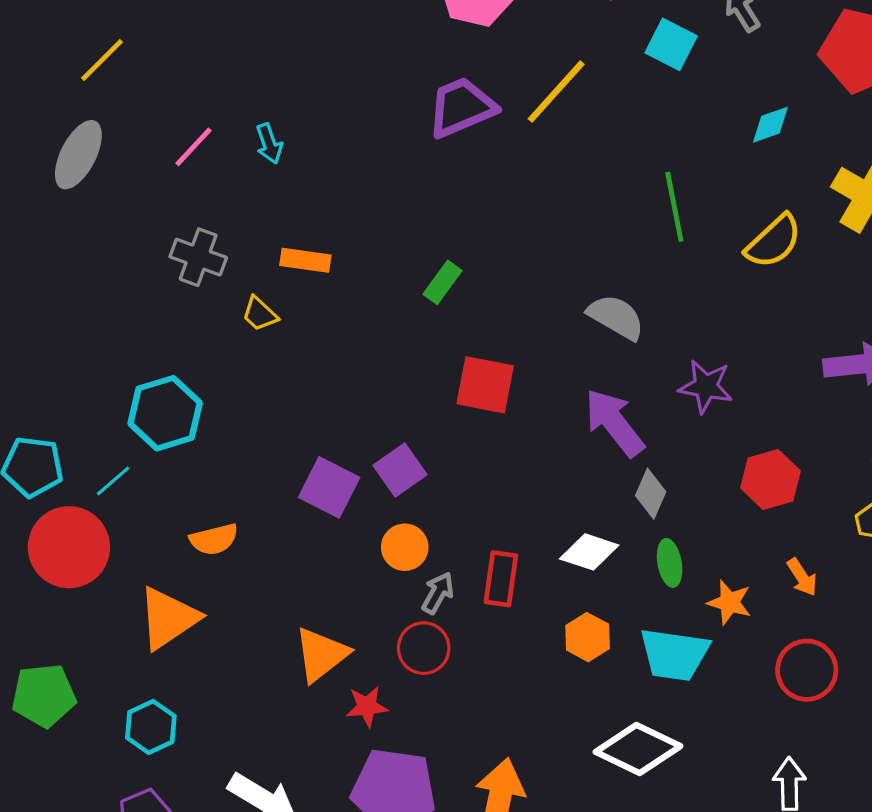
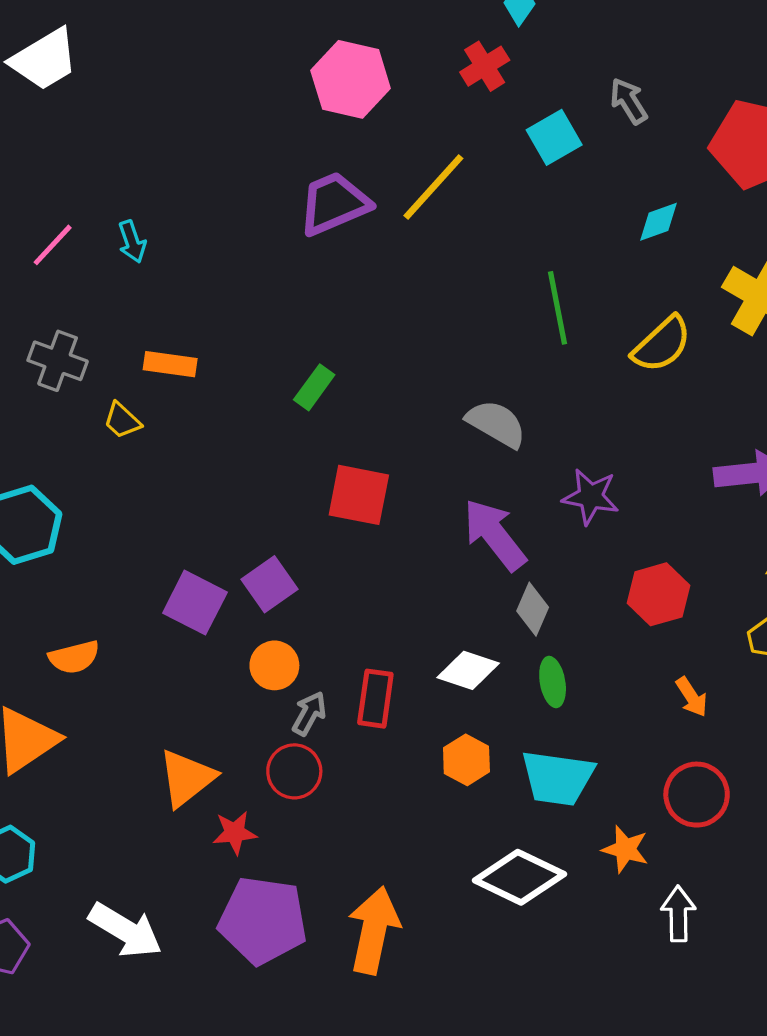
cyan square: (671, 44) -> (554, 137), turned 33
orange star: (729, 602) -> (625, 849), moved

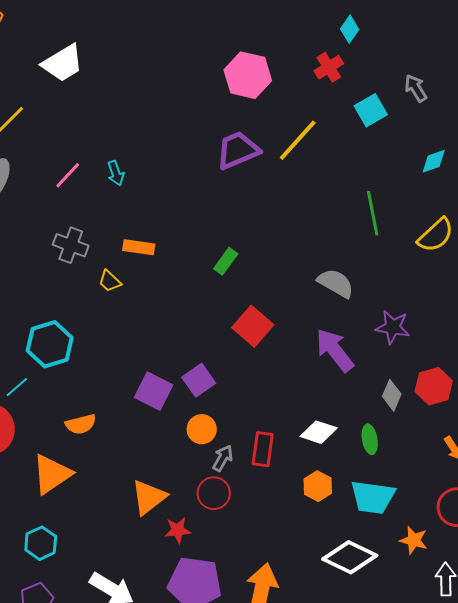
red square: (359, 495) -> (253, 326), turned 30
gray diamond: (533, 609) -> (392, 395), moved

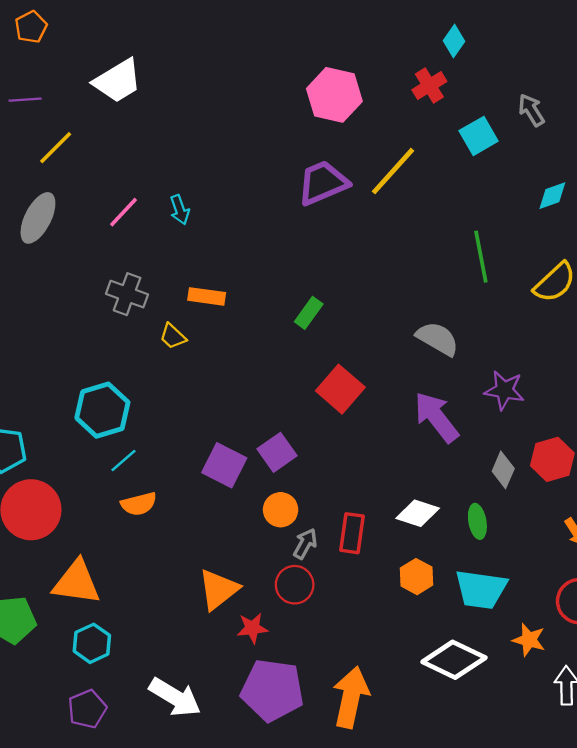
cyan line: (17, 387) -> (124, 461), moved
orange triangle: (52, 474) -> (77, 582), moved, turned 42

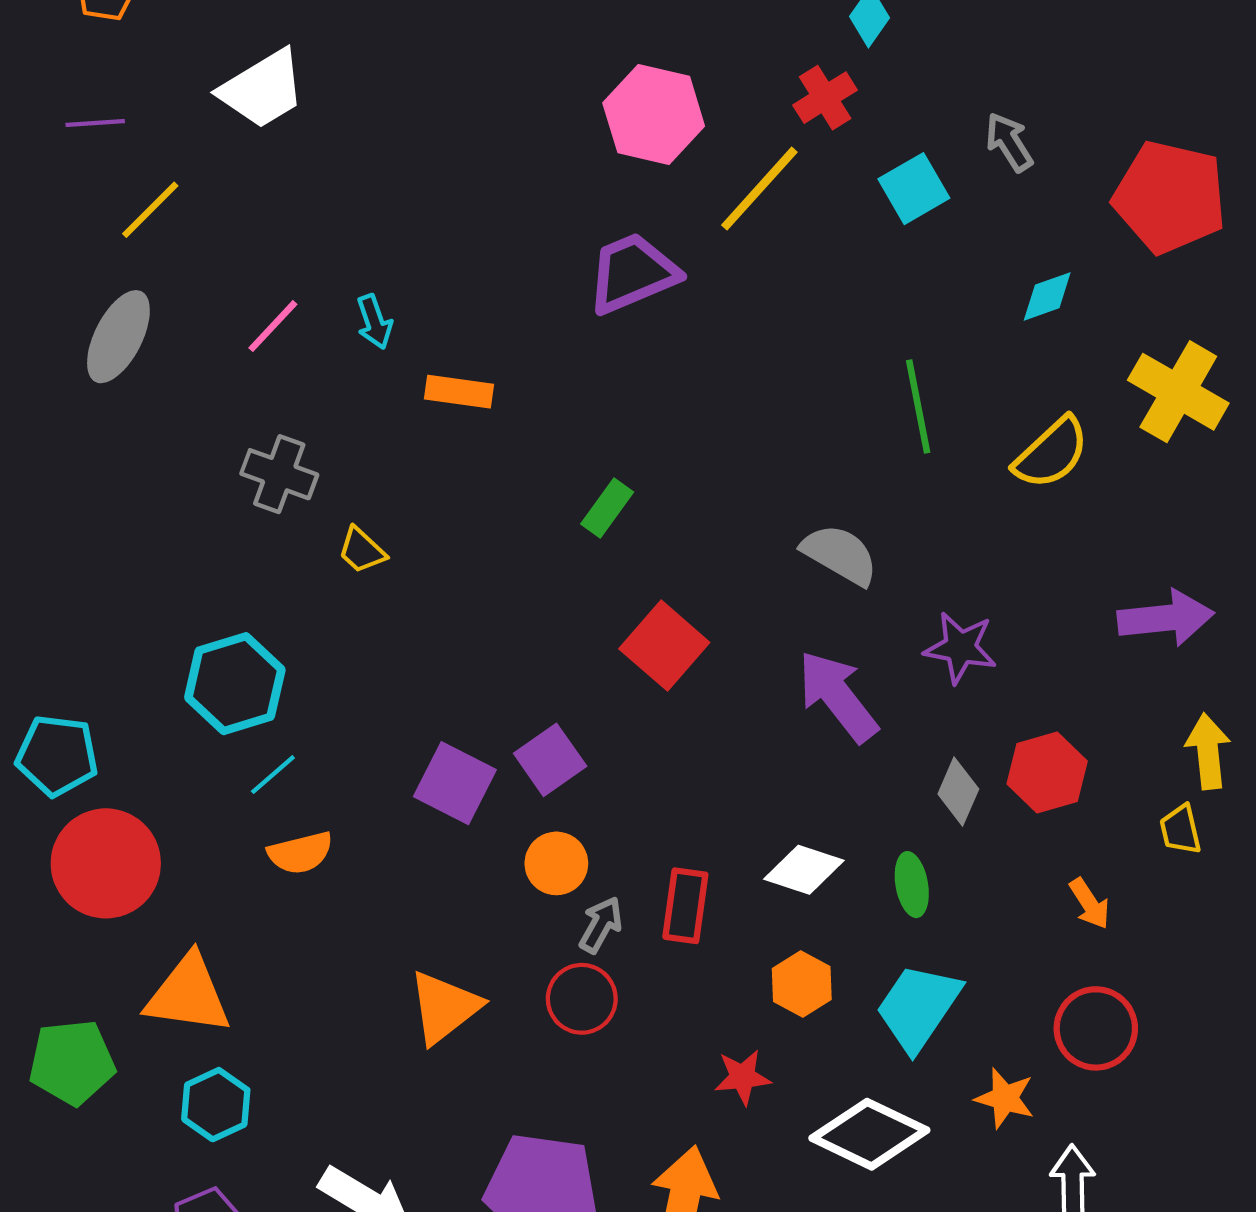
yellow line: (393, 171) -> (759, 189), moved
orange rectangle: (207, 296) -> (459, 392), moved
cyan trapezoid: (481, 589) -> (918, 1007), turned 116
red star: (252, 628) -> (743, 1077), moved

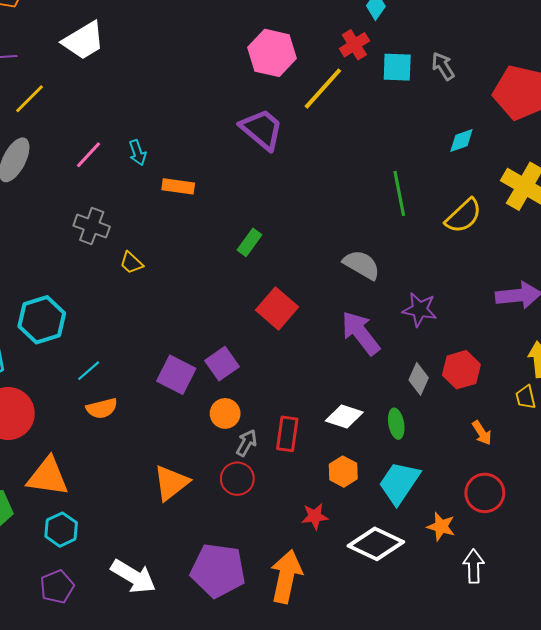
cyan square: (914, 189) -> (397, 67), moved, turned 32
purple trapezoid: (633, 273) -> (262, 129), turned 63
cyan hexagon: (235, 684) -> (42, 320), moved

